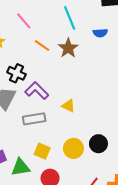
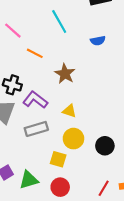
blue semicircle: (100, 33) -> (98, 41), moved
brown star: (68, 48) -> (65, 74), moved
yellow circle: (73, 148) -> (73, 139), moved
yellow square: (42, 151) -> (58, 159), moved

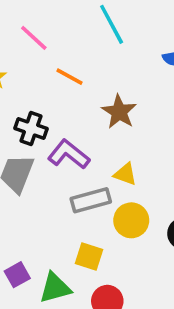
gray rectangle: (36, 129) -> (91, 200), moved
yellow square: (58, 159) -> (89, 256), moved

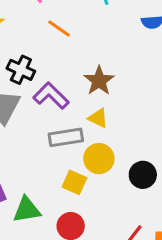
brown star: (119, 112) -> (99, 81), moved
yellow square: (89, 256) -> (74, 182), moved

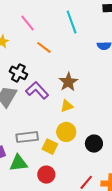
yellow triangle: (98, 118) -> (67, 106), turned -48
gray rectangle: (66, 137) -> (27, 137), moved

